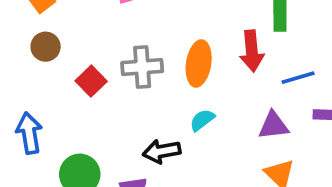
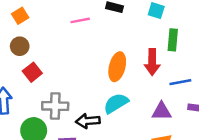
gray cross: (142, 67) -> (55, 106), moved
red square: (91, 81) -> (32, 72), moved
cyan semicircle: (202, 120) -> (116, 103), size x1.5

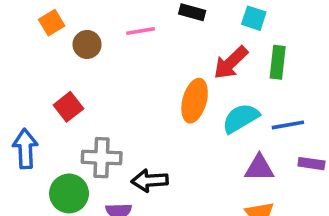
brown circle: (20, 46) -> (87, 44), moved
red arrow: (152, 62) -> (231, 63), moved, turned 45
cyan semicircle: (116, 103) -> (241, 118), moved

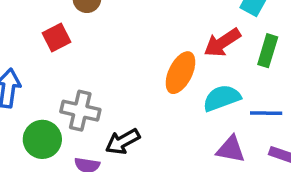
red square: (68, 107) -> (56, 38), moved
black arrow: (150, 181) -> (123, 142), turned -36

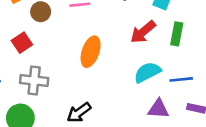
orange ellipse: (180, 73) -> (91, 52), moved
gray cross: (80, 111) -> (34, 81), moved

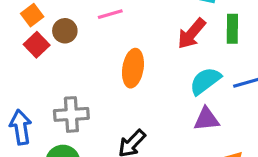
red square: (22, 43) -> (37, 45), moved
purple triangle: (158, 109) -> (206, 119), moved

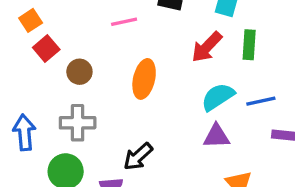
orange square: (32, 15) -> (31, 20), moved
brown circle: (65, 31) -> (79, 72), moved

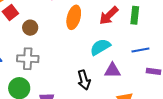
orange ellipse: (144, 79) -> (74, 17), moved
cyan semicircle: (218, 97) -> (100, 47), moved
black arrow: (138, 157) -> (84, 80), moved, turned -66

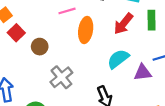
gray cross: (28, 59) -> (61, 77), moved, turned -35
purple triangle: (112, 70) -> (143, 73), moved

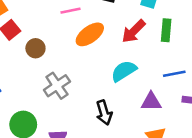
orange ellipse: (86, 30) -> (90, 34), turned 40
purple triangle: (143, 73) -> (151, 102), moved

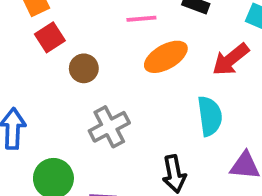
cyan semicircle: (124, 71) -> (210, 116), turned 108

